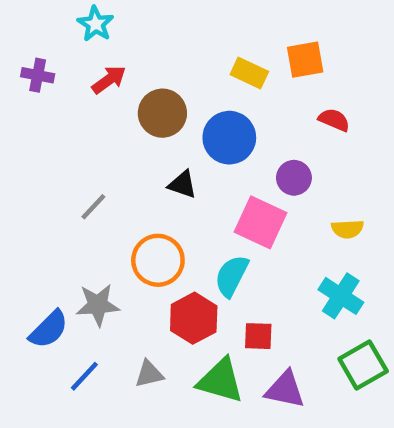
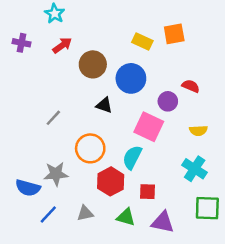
red semicircle: (334, 120) -> (191, 86), moved
blue semicircle: (49, 329) -> (28, 188), turned 60
green square: (363, 365) -> (207, 208), turned 32
green triangle: (220, 381) -> (126, 217), size x0.7

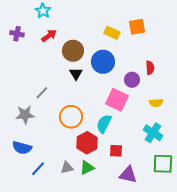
red semicircle: (191, 86) -> (150, 68), turned 64
black triangle: (104, 105) -> (76, 74), moved, turned 40
gray star: (56, 174) -> (25, 115), moved
green triangle: (126, 217) -> (87, 168), moved, turned -42

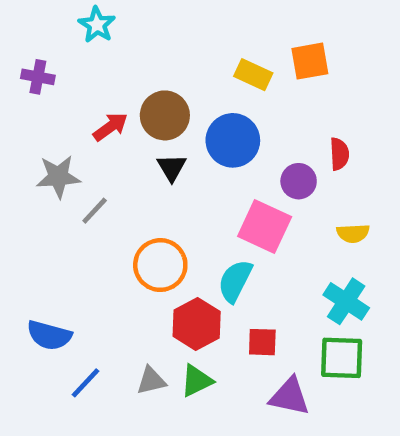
red arrow: (49, 36) -> (110, 127), moved
gray star: (25, 115) -> (58, 177), moved
green square: (163, 164) -> (342, 358), moved

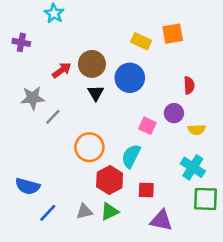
purple circle: (299, 181) -> (174, 113), moved
pink square: (265, 227) -> (147, 126), size x0.6
green square: (342, 358) -> (205, 199), moved

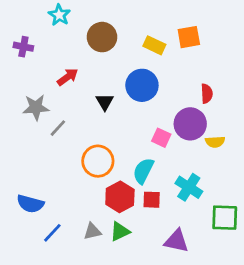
brown circle: (92, 64) -> (102, 37), moved
purple circle: (174, 113) -> (190, 124), size x1.5
cyan cross: (193, 167) -> (189, 187), moved
red square: (146, 190) -> (152, 200), moved

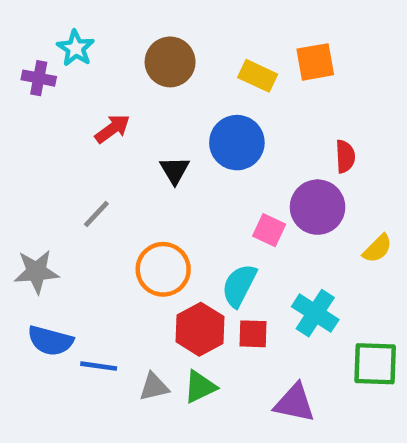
cyan star: (59, 15) -> (76, 48), moved
gray star: (36, 107) -> (36, 272), moved
yellow semicircle: (215, 142) -> (377, 249), moved, turned -42
blue line: (52, 233) -> (99, 366), moved, turned 55

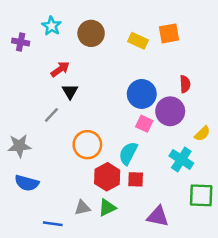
cyan star: (76, 48) -> (51, 26), moved
blue circle: (237, 143) -> (142, 94), moved
black triangle: (175, 170) -> (70, 91), moved
cyan cross: (315, 313) -> (181, 159), moved
blue line: (99, 366) -> (53, 224), moved

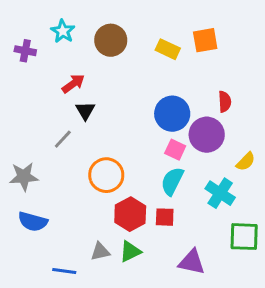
cyan semicircle: (128, 153) -> (172, 181), moved

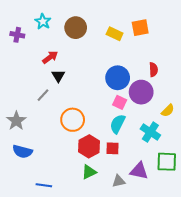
gray star: (24, 177) -> (16, 121), turned -30
gray triangle: (100, 252) -> (119, 181), moved
purple triangle: (192, 262) -> (139, 171), moved

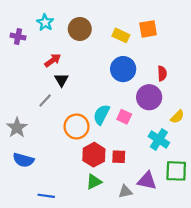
blue circle: (118, 78) -> (123, 69), moved
pink square: (120, 102) -> (124, 117), moved
cyan semicircle: (118, 124) -> (101, 115), moved

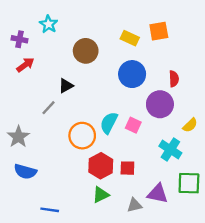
brown circle: (80, 29) -> (86, 51), moved
red arrow: (53, 60) -> (25, 65), moved
black triangle: (61, 80) -> (66, 86), turned 32

